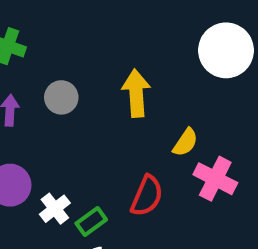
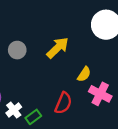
yellow arrow: (136, 93) -> (58, 48), turned 50

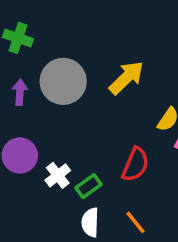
gray circle: (17, 50) -> (63, 81), size x1.6

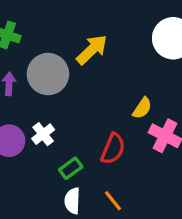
yellow arrow: (126, 78) -> (92, 50), moved
white cross: (58, 175) -> (43, 134), moved

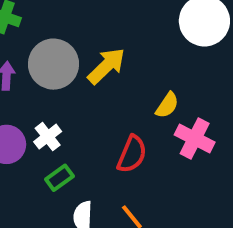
yellow arrow: (92, 50) -> (106, 66), moved
green rectangle: (71, 168) -> (59, 178), moved

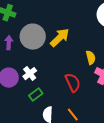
yellow semicircle: (167, 105) -> (91, 58), turned -48
red semicircle: (132, 154) -> (73, 83), turned -48

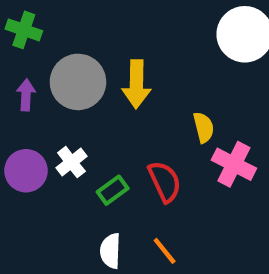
yellow arrow: (60, 38) -> (136, 84), turned 135
green rectangle: (36, 95) -> (113, 190), moved

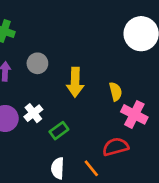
gray circle: (78, 82) -> (37, 63), size x0.6
yellow arrow: (136, 84) -> (75, 82), moved
red semicircle: (165, 182) -> (116, 147), moved, turned -80

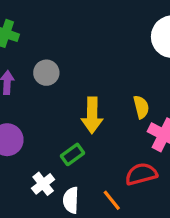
yellow arrow: (75, 82) -> (92, 115), moved
white cross: (33, 113) -> (43, 184), moved

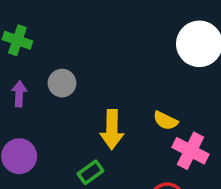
yellow semicircle: (141, 107) -> (165, 121), turned 130

